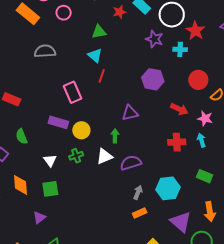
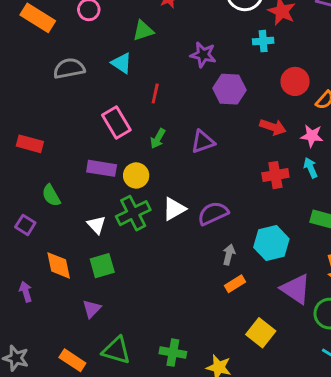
purple star: (154, 39) -> (203, 55), moved
cyan triangle: (95, 55) -> (122, 63), moved
green arrow: (115, 136) -> (158, 139), moved, turned -144
green cross: (76, 156) -> (133, 213), size x1.6

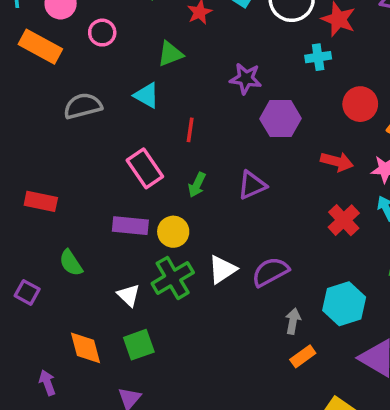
red cross: (275, 175) -> (344, 220), turned -30
purple square: (25, 225) -> (27, 292), moved

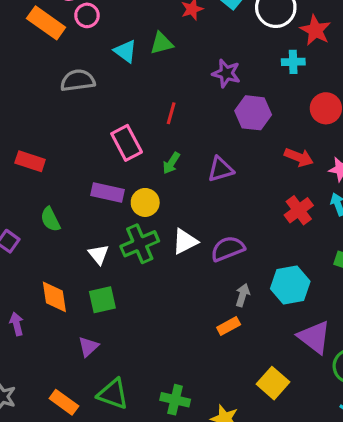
pink circle: (102, 33) -> (87, 15), moved
cyan triangle: (147, 95) -> (125, 51), moved
orange rectangle: (303, 356) -> (229, 326), moved

